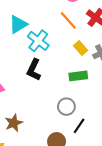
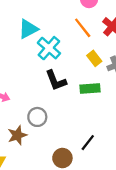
black L-shape: (34, 70) -> (56, 80), moved, turned -50
gray circle: (66, 107) -> (37, 117), moved

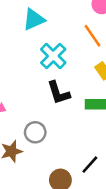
cyan triangle: (28, 29) -> (34, 19), moved

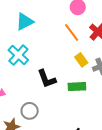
cyan cross: (53, 56) -> (18, 55), moved

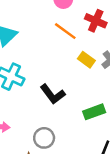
green rectangle: (77, 87) -> (94, 112), moved

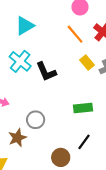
black L-shape: (53, 94) -> (46, 72), moved

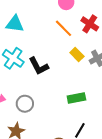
cyan triangle: (25, 26) -> (15, 24), turned 42
gray circle: (36, 120) -> (25, 104), moved

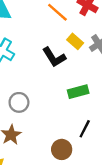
black L-shape: (39, 66) -> (54, 57), moved

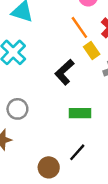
yellow rectangle: (75, 41) -> (92, 51), moved
black L-shape: (54, 57) -> (64, 72), turned 65

